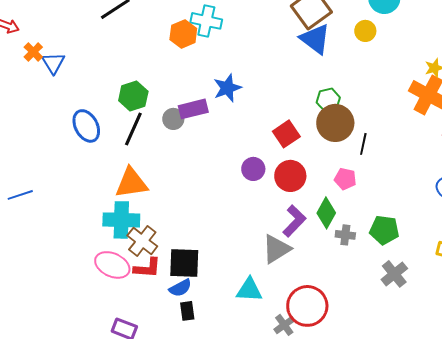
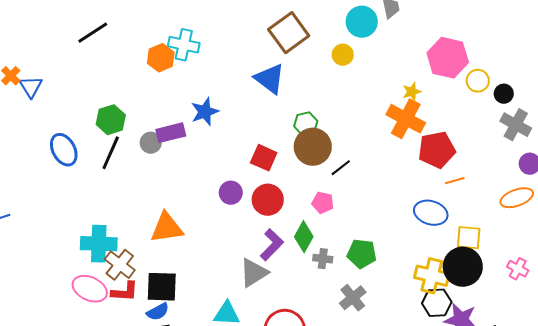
blue triangle: (315, 39) -> (270, 79), moved
red square: (286, 134) -> (264, 158), turned -32
black line: (363, 144) -> (341, 168), turned 40
orange triangle: (131, 183) -> (167, 228), moved
gray cross: (394, 274) -> (353, 298), moved

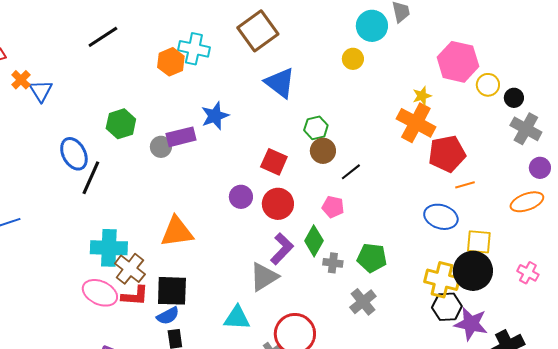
brown square: (289, 33) -> (258, 31), moved
brown circle: (313, 147) -> (323, 151), size x0.7
black line: (111, 153) -> (91, 178), moved

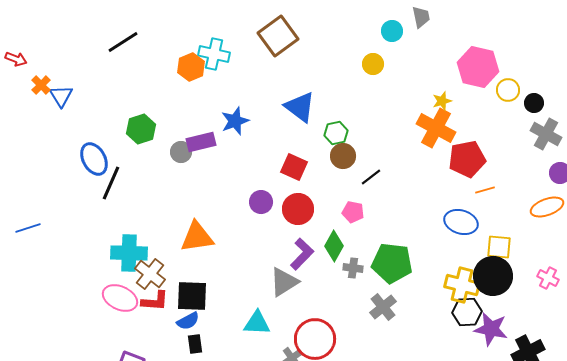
cyan circle: (372, 26) -> (392, 31), size x0.7
blue triangle: (280, 83) -> (300, 107), moved
green pentagon: (372, 258) -> (392, 263), size x1.4

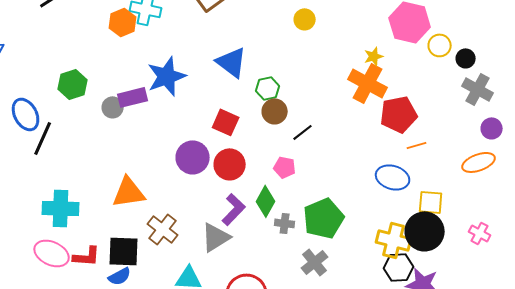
blue star: (235, 121) -> (167, 76), size x1.4
purple circle: (261, 202) -> (193, 157), size x1.4
green pentagon: (392, 263) -> (324, 218), turned -30
brown cross: (150, 274) -> (163, 229), moved

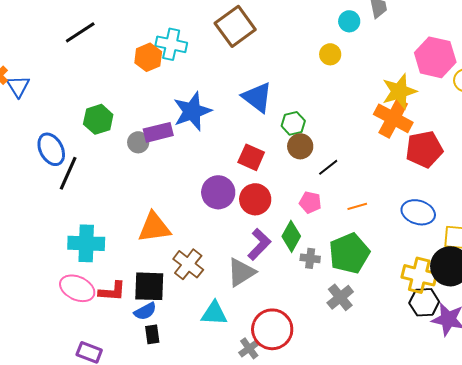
yellow star: (374, 56) -> (399, 91), size x1.8
orange line: (417, 145) -> (357, 206), moved

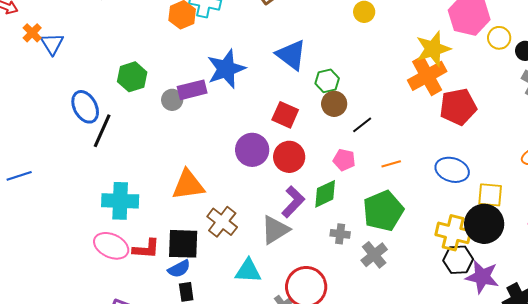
orange cross: (393, 118) -> (427, 76), turned 33
green diamond: (291, 236) -> (325, 194), turned 36
gray cross: (310, 258) -> (340, 234), moved

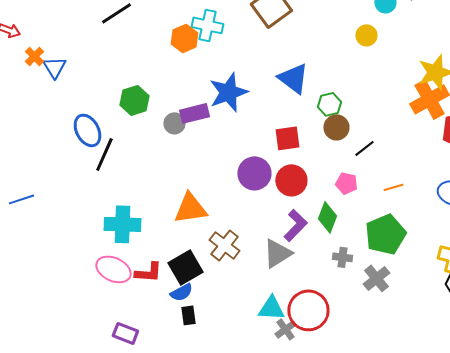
red square: (285, 115) -> (287, 138), turned -32
green diamond: (325, 194) -> (327, 217), turned -44
black square: (183, 244) -> (185, 267), turned -32
cyan triangle: (248, 271) -> (271, 308), moved

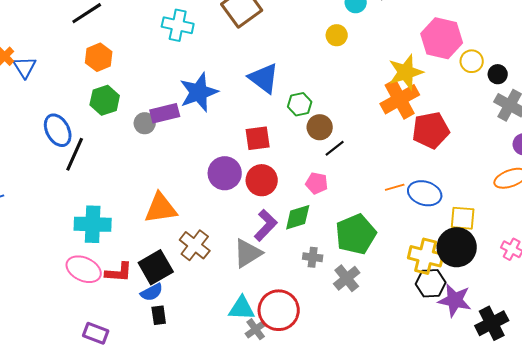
orange hexagon: (184, 38) -> (99, 57), moved
brown circle: (336, 127) -> (320, 127), moved
orange line: (393, 187) -> (395, 187), moved
green diamond: (327, 217) -> (298, 217), turned 52

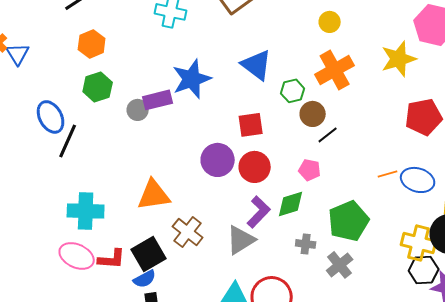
orange cross: (400, 99) -> (335, 70), moved

